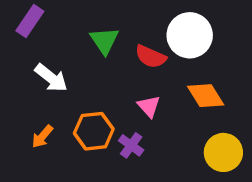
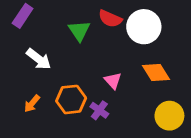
red semicircle: (151, 57) -> (110, 19), moved

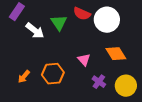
white arrow: (39, 59) -> (35, 31), moved
purple cross: (99, 110) -> (99, 82), moved

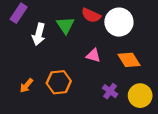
white arrow: (35, 31) -> (39, 34), turned 66
pink triangle: (84, 60) -> (93, 55), moved, turned -32

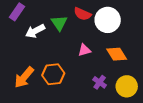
white arrow: (39, 34) -> (35, 31), turned 48
pink triangle: (93, 55) -> (84, 50), turned -32
orange arrow: (26, 86) -> (24, 77), size x1.6

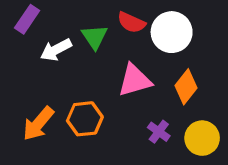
pink triangle: (84, 50) -> (135, 80), size x1.6
orange diamond: (117, 54) -> (186, 87), turned 70

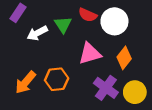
purple cross: (159, 132) -> (106, 88), size x1.6

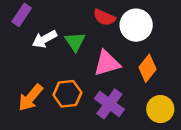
green triangle: (63, 25) -> (75, 42), moved
purple cross: (106, 88) -> (109, 104), moved

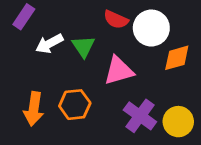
orange diamond: (148, 68) -> (177, 58), moved, turned 36
orange arrow: (31, 98) -> (34, 109), turned -32
purple cross: (109, 104) -> (140, 116), moved

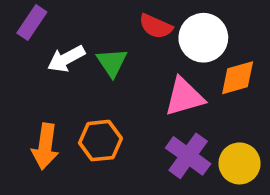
pink triangle: (119, 71) -> (184, 97), moved

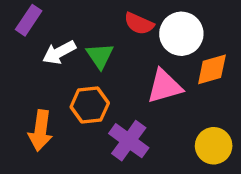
orange hexagon: (100, 141) -> (90, 105), moved
purple cross: (188, 156) -> (129, 141), moved

